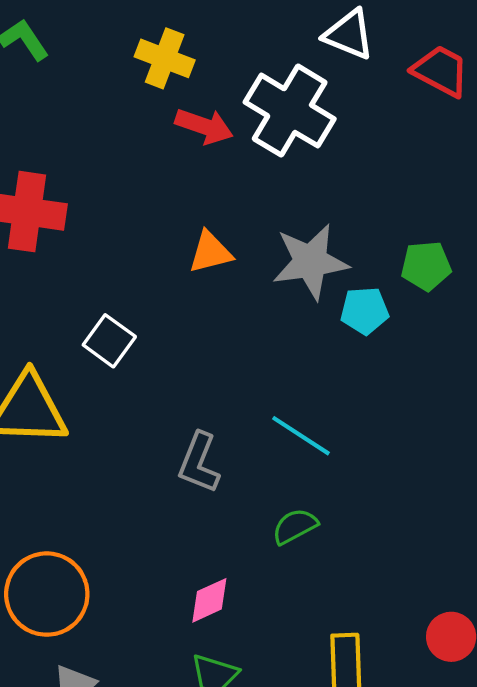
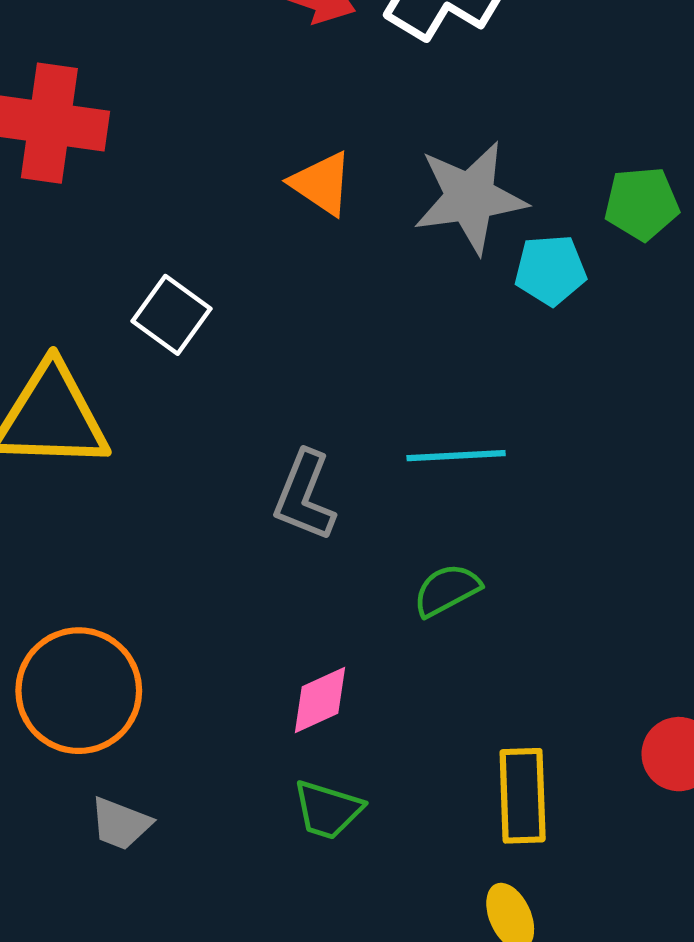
orange triangle: (210, 252) -> (322, 183), turned 48
cyan line: (301, 436) -> (456, 456), turned -36

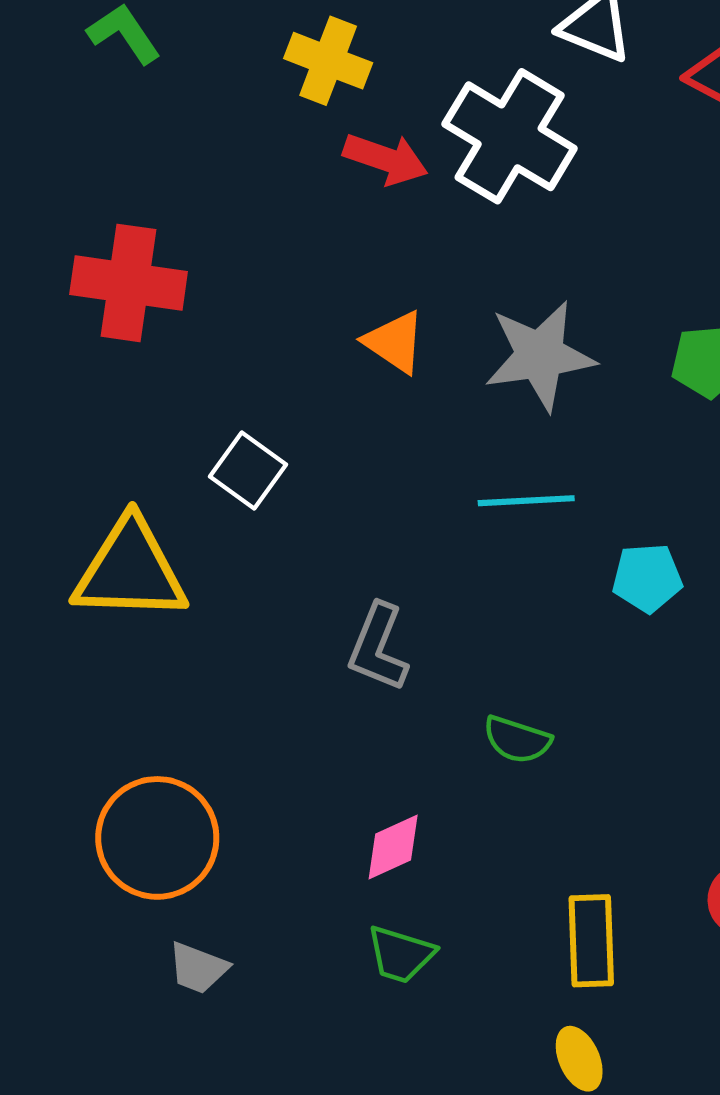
cyan pentagon: (550, 270) -> (647, 578), moved
cyan line: (456, 456) -> (526, 501), moved
green semicircle: (447, 590) -> (517, 740), turned -134

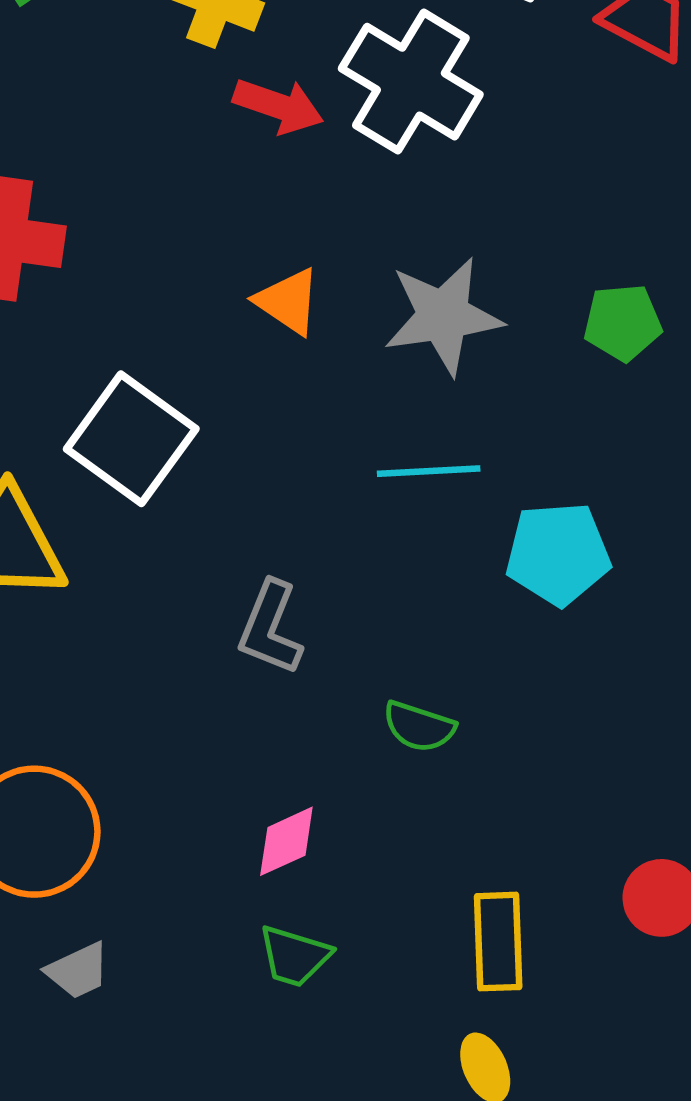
white square: (248, 470) -> (131, 439), size x1.6
cyan pentagon: (647, 578) -> (558, 554), size x1.4
gray trapezoid: (198, 968) -> (78, 971), turned -46

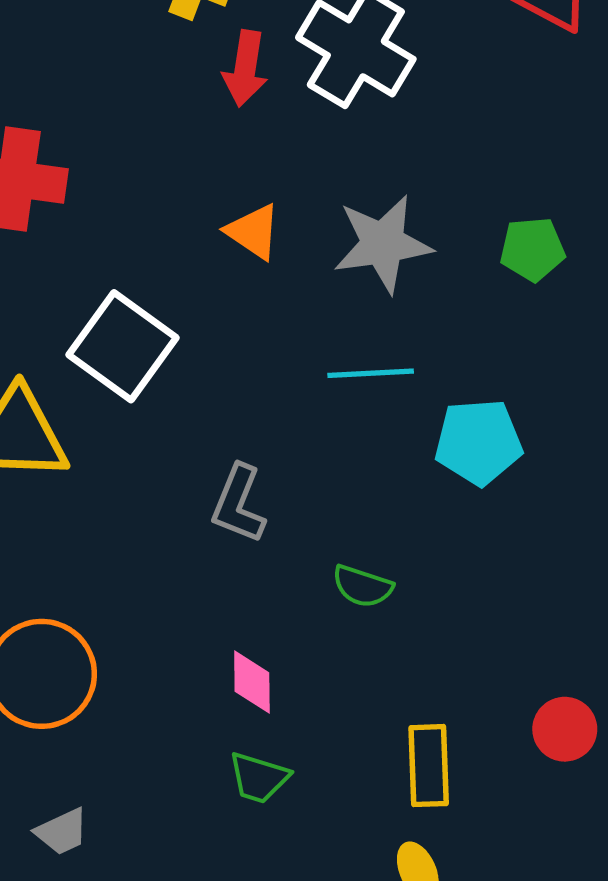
red arrow: (278, 106) -> (245, 69), turned 80
pink diamond: (286, 841) -> (252, 682), turned -66
gray trapezoid: (78, 971) -> (62, 832), moved

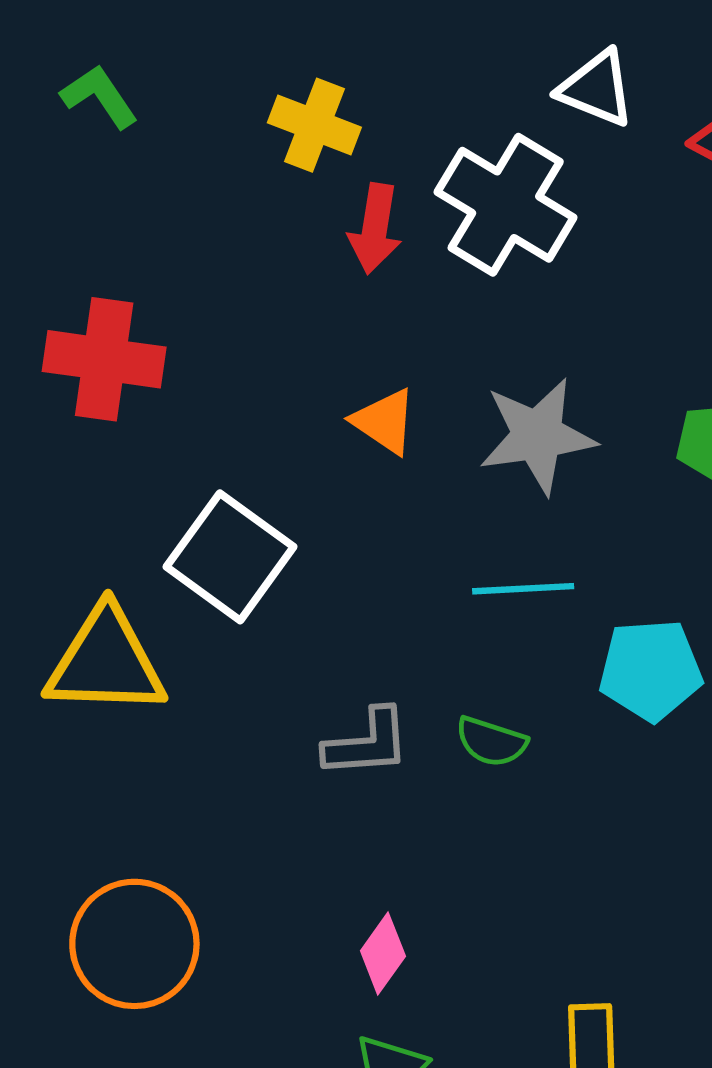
gray L-shape: (238, 504) -> (367, 743), turned -116
green semicircle: (363, 586) -> (491, 742), moved
pink diamond: (252, 682) -> (383, 953), turned 36

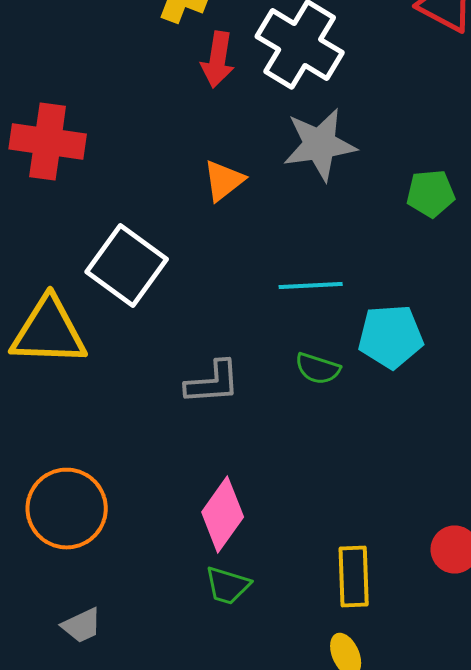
orange triangle: (385, 421) -> (224, 180), turned 48
gray star: (537, 436) -> (320, 144), moved
green semicircle: (491, 742) -> (318, 368), moved
pink diamond: (383, 953) -> (223, 514), size x1.5

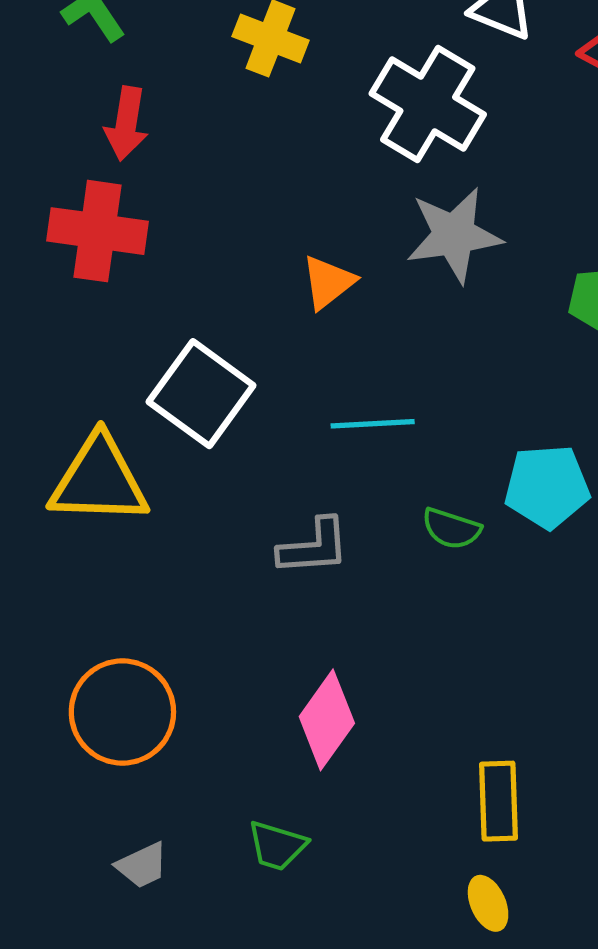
red arrow: (218, 60) -> (126, 124), moved
cyan line: (311, 286) -> (373, 424), moved
green trapezoid: (228, 586) -> (277, 846), moved

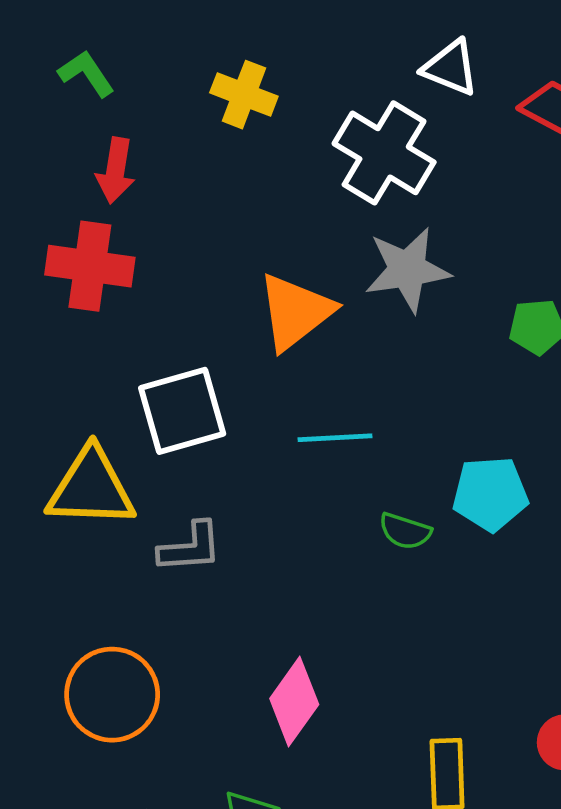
orange triangle: (328, 282) -> (295, 312), size x1.6
white square: (201, 394) -> (182, 411), turned 38
gray L-shape: (314, 547) -> (190, 547), moved

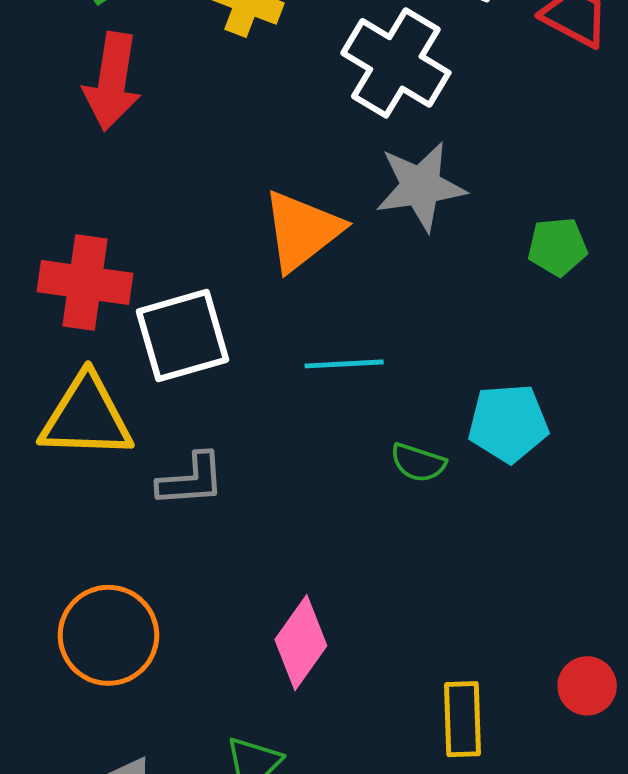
red arrow: (116, 170) -> (112, 81), size x1.4
red cross: (90, 266) -> (85, 282), moved

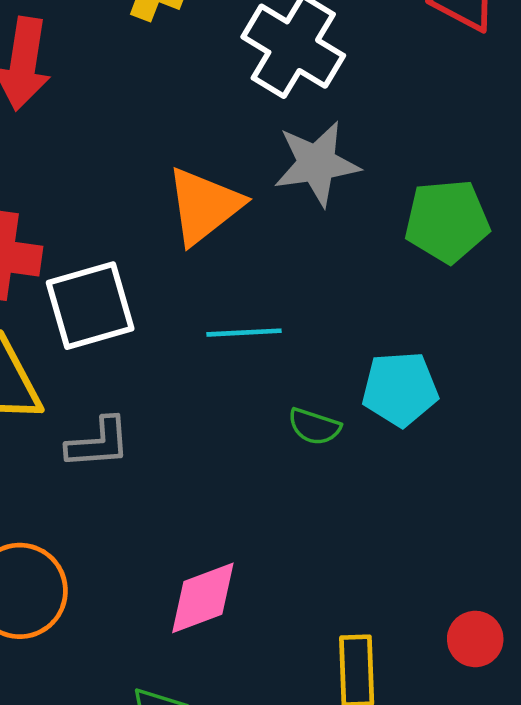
green pentagon: (557, 247) -> (447, 221), size x1.5
pink diamond: (301, 643) -> (203, 598), turned 34

